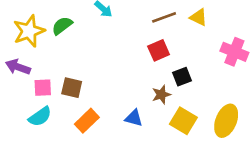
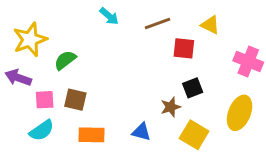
brown line: (164, 17) -> (157, 23), moved
green semicircle: (62, 26) -> (65, 60), moved
red square: (159, 50) -> (184, 48), moved, turned 30
orange rectangle: (87, 121) -> (92, 135), turned 45
yellow ellipse: (226, 121) -> (240, 113), moved

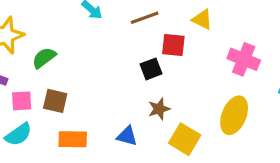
black square: (193, 88) -> (151, 69), moved

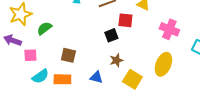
brown square: (55, 101) -> (68, 55), moved
cyan semicircle: (18, 134) -> (40, 76), moved

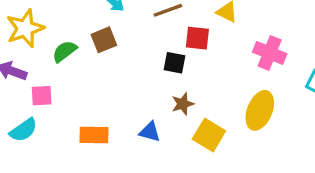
black square: (111, 35) -> (174, 63), turned 32
brown square: (68, 55) -> (104, 40), moved, turned -35
cyan semicircle: (40, 76) -> (23, 130), moved

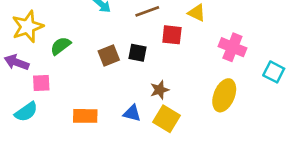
brown square: (104, 40) -> (109, 55), moved
black square: (174, 63) -> (138, 53), moved
yellow square: (209, 135) -> (166, 119), moved

